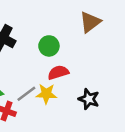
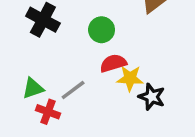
yellow star: (46, 94) -> (130, 78), moved

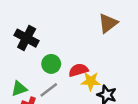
green circle: (102, 30) -> (51, 64), moved

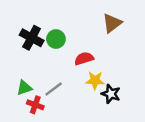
green circle: (51, 64) -> (56, 39), moved
red semicircle: (78, 70) -> (84, 59), moved

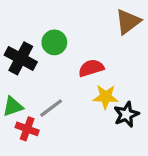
black cross: (32, 38) -> (21, 58), moved
black star: (111, 94) -> (126, 114), turned 30

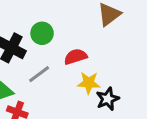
gray line: (51, 108) -> (39, 74), moved

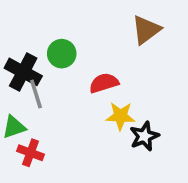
gray line: (39, 74) -> (36, 94), moved, turned -70

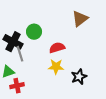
yellow star: (120, 116) -> (56, 67), moved
red cross: (30, 153) -> (17, 86), turned -32

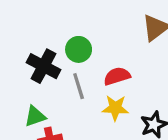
gray line: (20, 54) -> (79, 86), moved

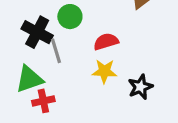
gray line: (79, 86) -> (56, 51), moved
green triangle: (35, 116) -> (29, 79), size x1.4

